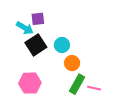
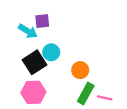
black square: (36, 45) -> (35, 62), moved
cyan circle: (62, 45) -> (51, 52), moved

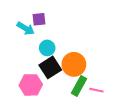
black square: (35, 62) -> (50, 67), moved
orange circle: (80, 70) -> (74, 64), size x1.5

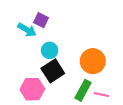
purple square: (39, 19) -> (41, 20), turned 32
orange circle: (74, 64) -> (93, 61), moved

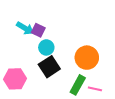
purple square: (41, 20) -> (38, 30), moved
pink hexagon: (32, 89) -> (15, 79), moved

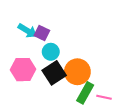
orange circle: (87, 58) -> (77, 72), moved
pink hexagon: (15, 79) -> (23, 70), moved

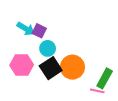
green rectangle: (85, 93) -> (105, 78), moved

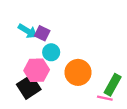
pink hexagon: (22, 65) -> (37, 70), moved
black square: (51, 68) -> (29, 87), moved

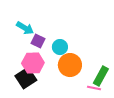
purple square: (42, 33) -> (38, 41), moved
cyan circle: (51, 52) -> (60, 47), moved

